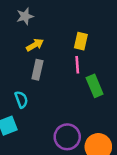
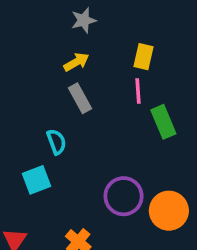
gray star: (25, 16) -> (84, 20), moved
gray rectangle: (37, 70) -> (80, 98), turned -42

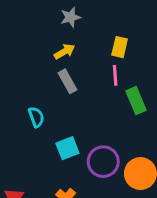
cyan semicircle: (56, 142) -> (36, 117), moved
cyan square: (36, 180) -> (67, 148), moved

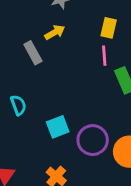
gray rectangle: (67, 81) -> (33, 53), moved
cyan semicircle: (36, 117) -> (18, 105), moved

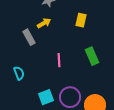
pink line: (104, 56) -> (59, 60), moved
cyan square: (58, 127) -> (46, 97), moved

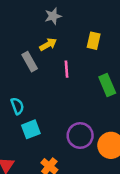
pink line: (59, 60) -> (67, 69), moved
cyan square: (46, 97) -> (31, 129), moved

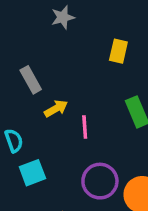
yellow arrow: (48, 44) -> (56, 109), moved
pink line: (67, 69) -> (85, 127), moved

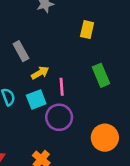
cyan square: (32, 173) -> (36, 99), moved
purple circle: (100, 181) -> (59, 117), moved

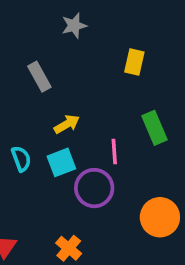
gray rectangle: (21, 51) -> (39, 77), moved
pink line: (62, 87) -> (114, 152), moved

